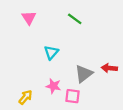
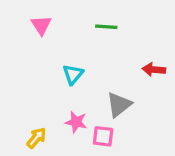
green line: (75, 19) -> (106, 27), turned -32
red arrow: (109, 68) -> (154, 70), moved

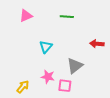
pink triangle: (41, 25) -> (26, 16), turned 40

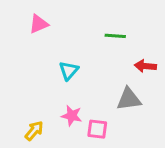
green line: (67, 17) -> (115, 36), moved
gray triangle: (75, 66) -> (129, 99), moved, turned 30

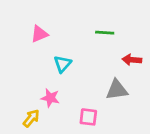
pink triangle: (39, 24) -> (39, 34), moved
pink star: (72, 116) -> (50, 98), moved

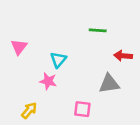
pink triangle: (39, 34) -> (19, 47), moved, turned -30
pink star: (50, 98) -> (48, 81), moved

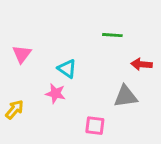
cyan triangle: (58, 60) -> (67, 69), turned -36
yellow arrow: (29, 110) -> (15, 110), moved

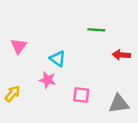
gray triangle: (126, 96) -> (119, 104), moved
pink square: (95, 126) -> (81, 95), moved

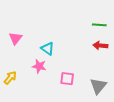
green line: (96, 30) -> (99, 25), moved
gray triangle: (119, 104) -> (98, 86), turned -42

